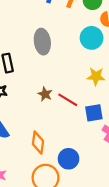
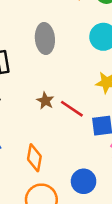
blue circle: (69, 159) -> (84, 181), moved

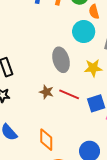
gray ellipse: (45, 39) -> (61, 60), moved

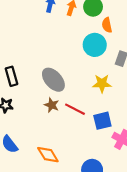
gray ellipse: (61, 60) -> (53, 80), moved, turned -30
orange diamond: (46, 140) -> (48, 155), turned -35

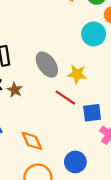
yellow star: (102, 84) -> (77, 74), moved
brown star: (52, 105) -> (15, 90), moved

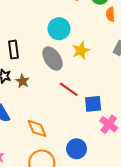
cyan circle: (94, 34) -> (59, 29), moved
yellow star: (77, 74) -> (81, 50), moved, turned -30

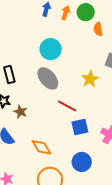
yellow star: (81, 50) -> (90, 79), moved
brown star: (22, 81) -> (20, 112), moved
blue square: (93, 104) -> (80, 127), moved

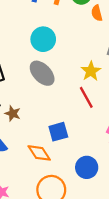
red line: (67, 106) -> (86, 97), moved, turned 36
blue square: (80, 127) -> (58, 132), moved

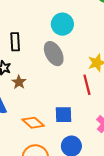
blue square: (58, 132) -> (63, 115), moved
orange diamond: (39, 153) -> (33, 123), turned -30

